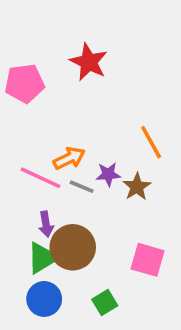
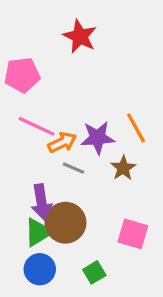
red star: (89, 62) -> (80, 36), moved
purple star: (108, 174) -> (98, 138), moved, size x1.5
pink line: (41, 178) -> (37, 126), moved
purple arrow: (46, 224) -> (41, 202), size x1.5

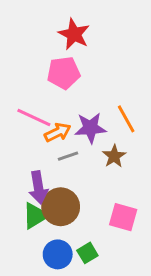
pink pentagon: (22, 75) -> (64, 73), moved
gray line: (73, 168) -> (68, 156), turned -42
blue circle: (40, 269) -> (58, 254), moved

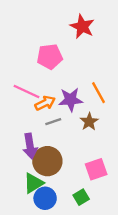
red star: (74, 34) -> (82, 26), moved
green triangle: (35, 216) -> (33, 183), moved
pink square: (123, 217) -> (96, 169), turned -35
green square: (87, 253) -> (81, 197), moved

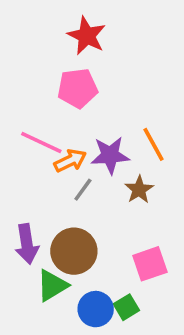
red star: (82, 26) -> (87, 36), moved
gray line: (53, 122) -> (83, 190), turned -35
purple arrow: (30, 146) -> (27, 244), moved
blue circle: (45, 198) -> (96, 309), moved

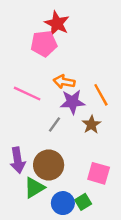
pink pentagon: (78, 88) -> (44, 44), moved
orange arrow: (70, 161) -> (64, 82), moved, turned -144
pink square: (150, 264) -> (99, 173), turned 35

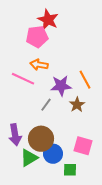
orange arrow: (64, 82) -> (39, 65), moved
green square: (83, 202) -> (70, 170), turned 32
blue circle: (63, 203) -> (53, 154), moved

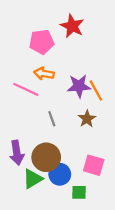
red star: (48, 20) -> (72, 26), moved
purple star: (61, 86) -> (79, 86), moved
gray line: (46, 105) -> (52, 119), turned -56

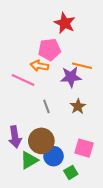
pink pentagon: (42, 42) -> (49, 50), moved
orange line: (96, 91) -> (82, 66), moved, turned -48
green square: (79, 192) -> (71, 172), turned -32

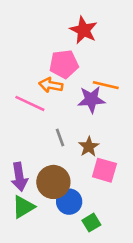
brown star: (78, 106) -> (89, 147), moved
pink square: (84, 148) -> (104, 170), moved
green triangle: (29, 160) -> (23, 207), moved

